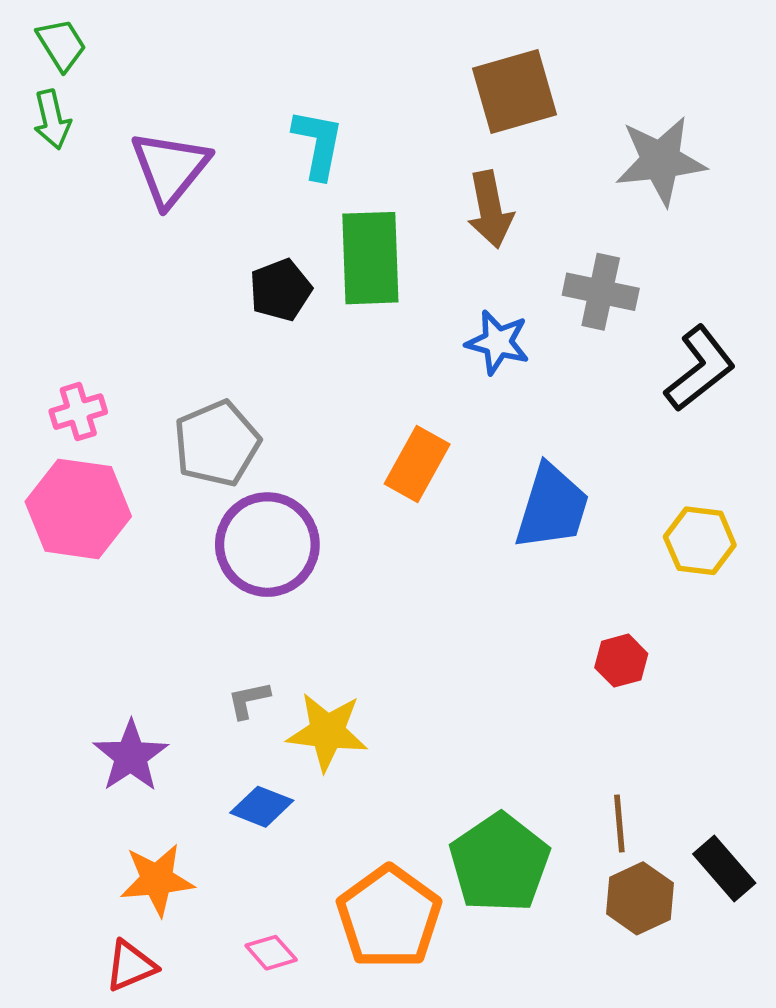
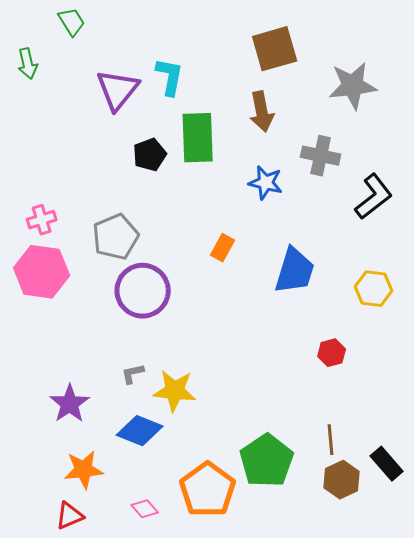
green trapezoid: (61, 45) -> (72, 22), moved
purple triangle: (170, 168) -> (118, 90), moved
orange rectangle: (417, 464) -> (223, 248), size x0.7
blue diamond: (262, 807) -> (140, 431), size x1.4

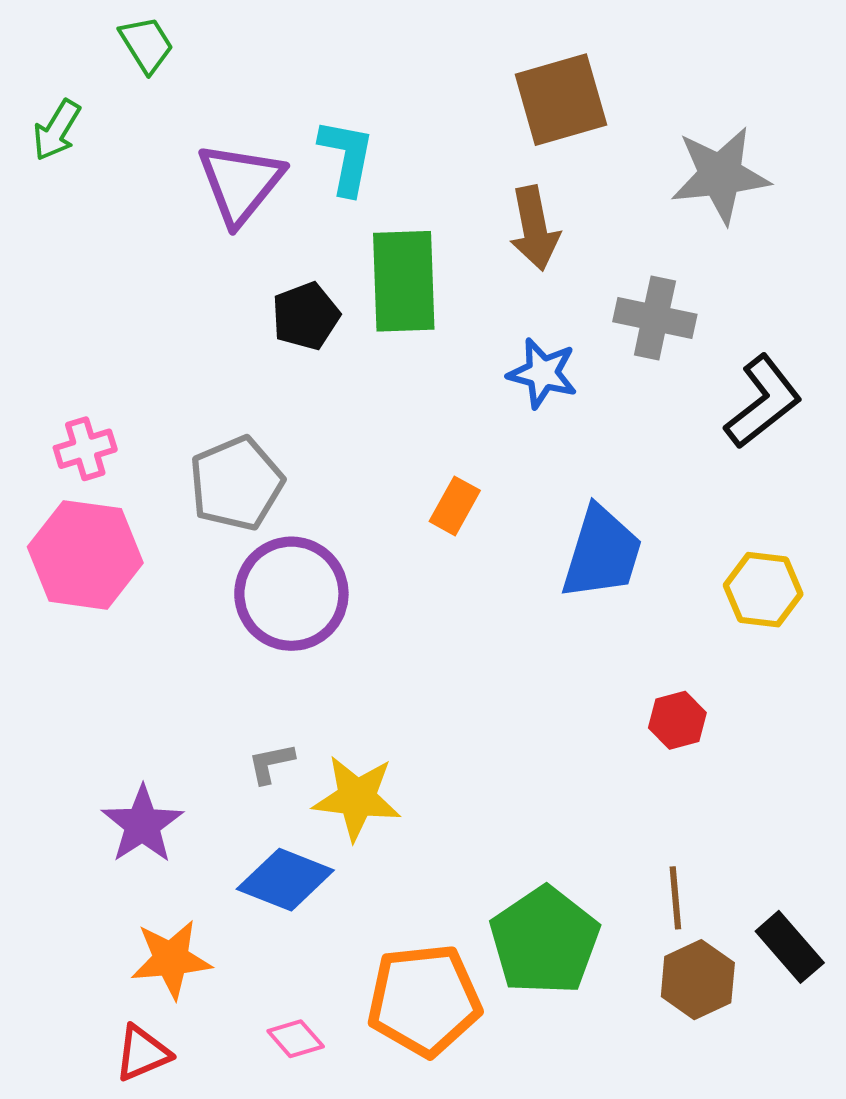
green arrow: (28, 64) -> (57, 130), turned 44
orange pentagon: (208, 490) -> (424, 1000), turned 30

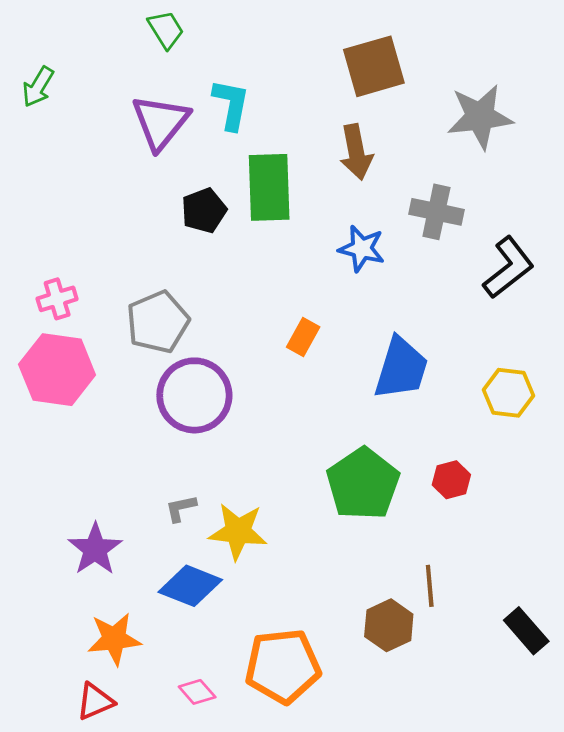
green trapezoid: (146, 44) -> (166, 30), moved
brown line: (675, 898) -> (430, 586), moved
green pentagon: (545, 941) -> (363, 484), moved
brown hexagon: (698, 980) -> (389, 625), moved

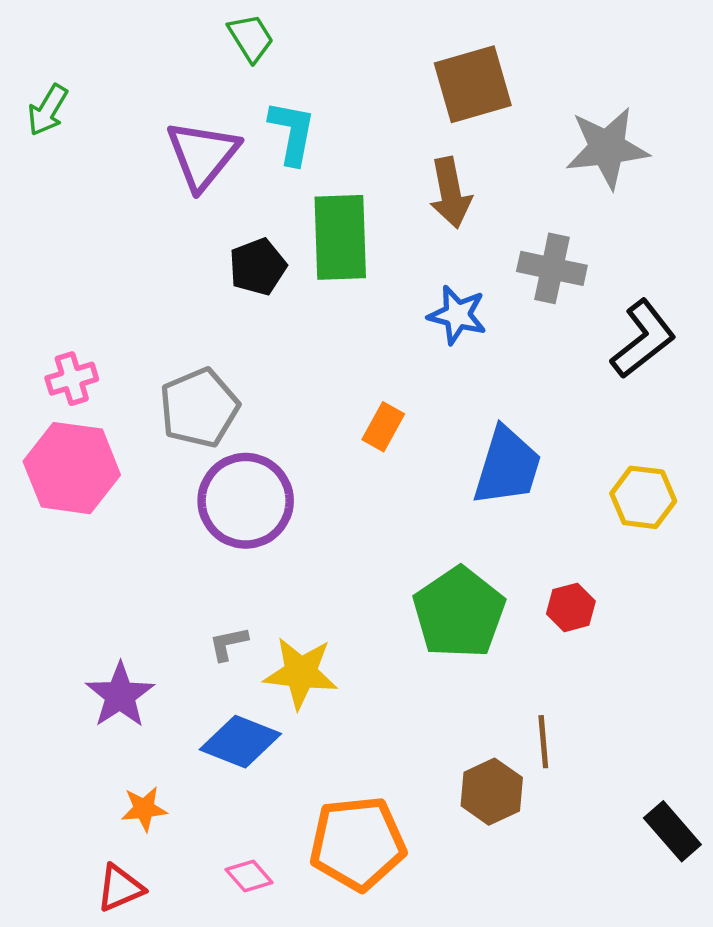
green trapezoid: (166, 30) -> (251, 38), moved
black rectangle: (526, 631) -> (672, 831), moved
orange star: (114, 639) -> (144, 809), size x0.7

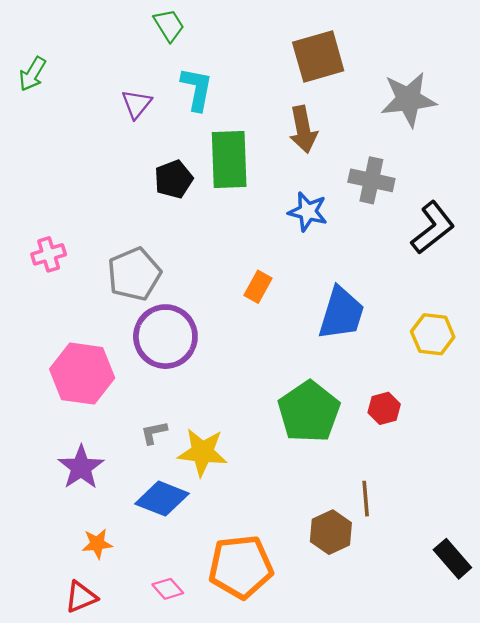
purple triangle: (203, 155) -> (137, 104), size x0.6
pink hexagon: (72, 468) -> (82, 374), moved

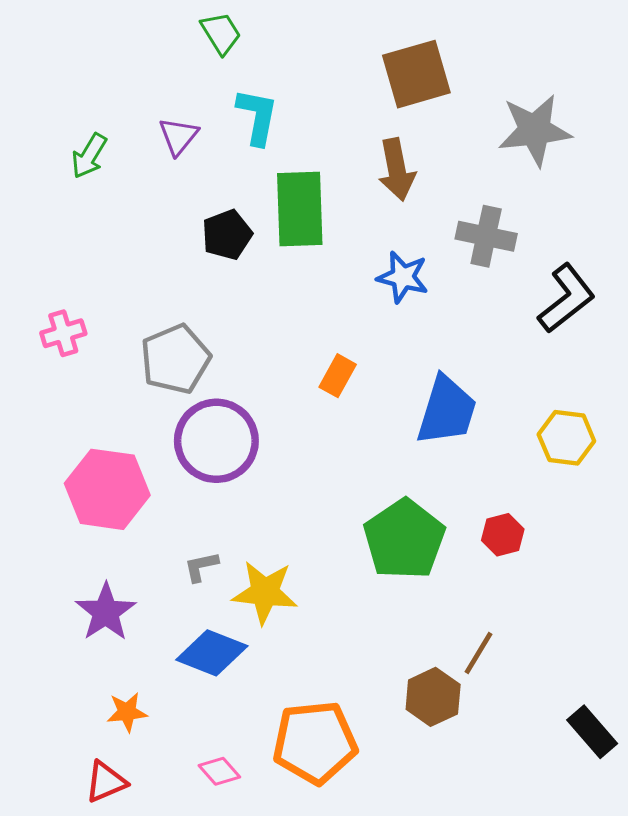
green arrow: (32, 74) -> (89, 156), moved
brown line: (366, 499) -> (479, 653), turned 36

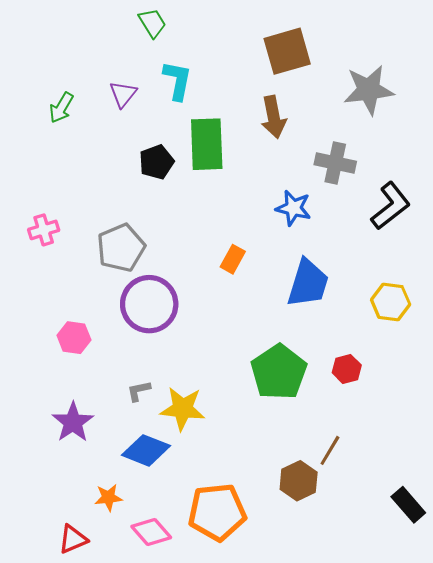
blue star: (403, 277) -> (293, 208), moved
pink hexagon: (107, 489) -> (74, 338), size x0.6
orange star: (127, 712) -> (108, 497), moved
pink diamond: (219, 771) -> (151, 532), size x1.4

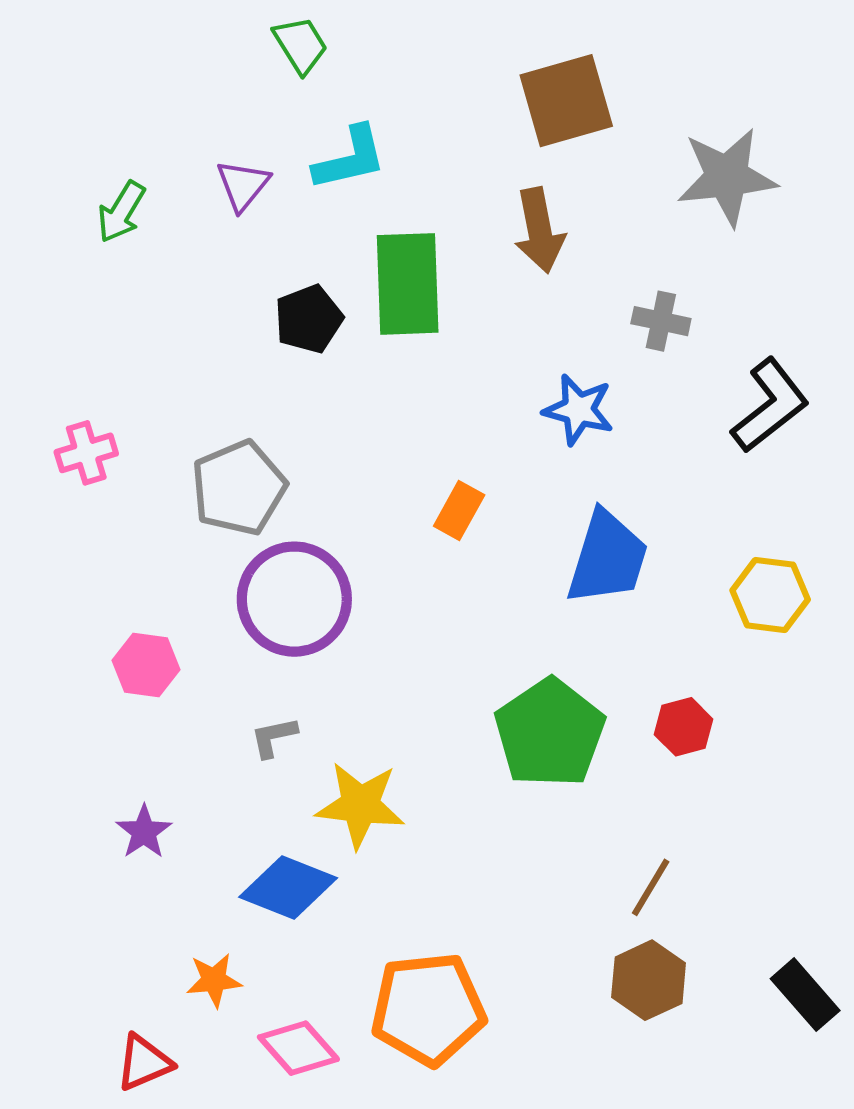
cyan L-shape: (177, 80) -> (350, 158), turned 66
gray cross: (335, 163) -> (661, 321), size x0.7
gray L-shape: (139, 391) -> (274, 737), moved
purple star: (73, 422) -> (144, 832), size x0.7
brown hexagon: (299, 481) -> (649, 980), moved

